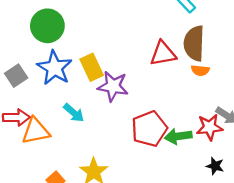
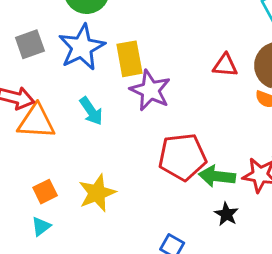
red triangle: (163, 54) -> (225, 65), size x0.7
black star: (215, 166) -> (226, 214), moved

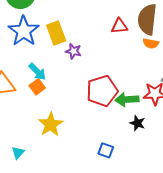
purple star: (150, 90) -> (73, 51), size x0.6
orange square: (45, 192) -> (37, 87), moved

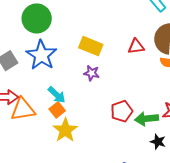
yellow rectangle: (56, 33) -> (91, 46), moved, turned -45
red pentagon: (102, 91) -> (122, 111), size x0.7
yellow star: (51, 124) -> (65, 130), moved

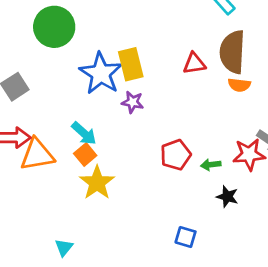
yellow rectangle: (91, 46) -> (131, 64), turned 55
blue star: (41, 55) -> (101, 73), moved
green arrow: (147, 119) -> (211, 165), size x0.6

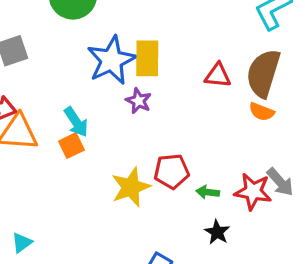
yellow star: (97, 183) -> (131, 187), moved

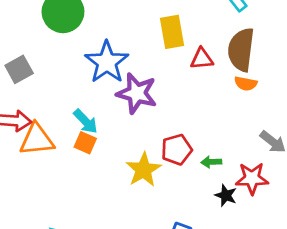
yellow rectangle: (147, 58) -> (172, 32), moved
purple star: (139, 101) -> (137, 93), size x1.8
orange square: (71, 146) -> (85, 143), turned -30
red star: (253, 191) -> (252, 178), moved

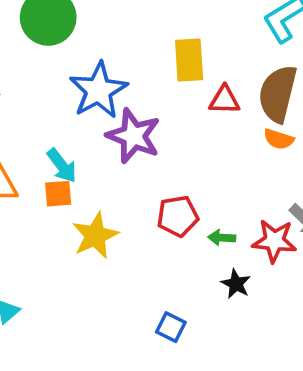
orange square: (85, 143) -> (58, 194), turned -35
yellow star: (143, 170) -> (95, 236), moved
red star: (252, 178) -> (274, 241), moved

